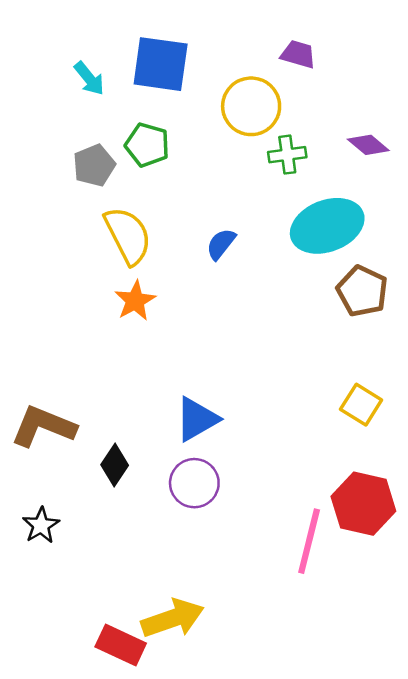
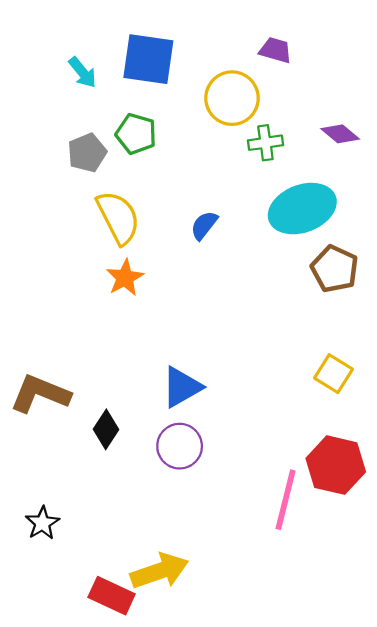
black star: (41, 525) -> (42, 523), moved

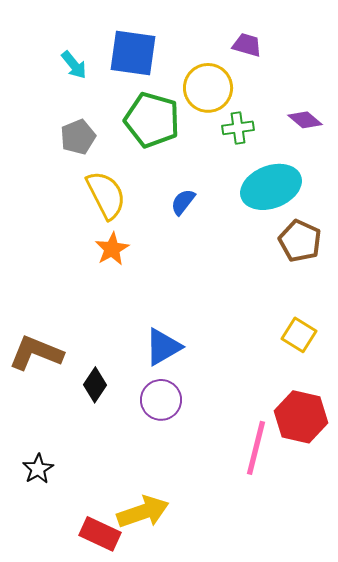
green pentagon: (136, 134) -> (152, 120), moved, size x1.5

